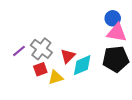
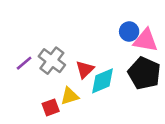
blue circle: (113, 18) -> (129, 32), moved
black pentagon: (116, 59) -> (144, 73), turned 30
red square: (40, 69) -> (51, 107), moved

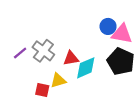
red triangle: (85, 69) -> (71, 58), turned 35
red square: (51, 107) -> (42, 90), turned 32

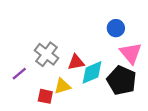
pink triangle: (122, 34) -> (131, 53), moved, turned 40
purple line: (20, 53) -> (19, 74), moved
black pentagon: (121, 61) -> (122, 80), moved

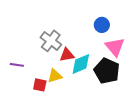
gray cross: (46, 54) -> (51, 41), moved
purple line: (19, 74) -> (17, 65), turned 48

